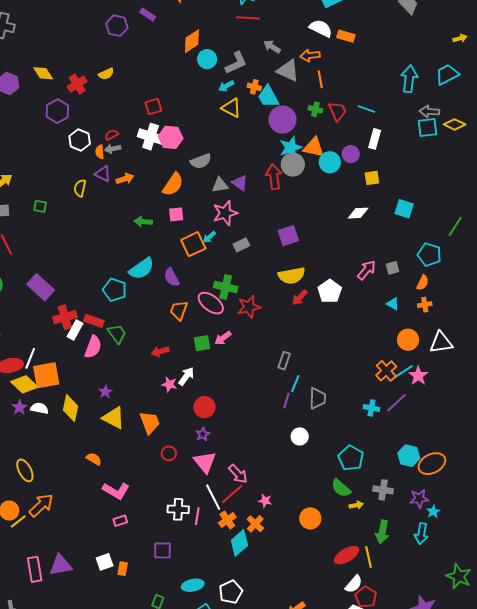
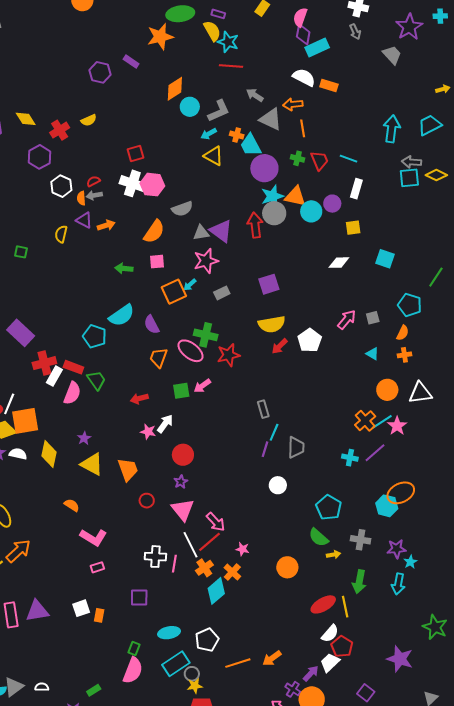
purple triangle: (240, 183) -> (221, 231), size x1.4
gray rectangle: (284, 361) -> (263, 409), turned -36
orange ellipse: (432, 464) -> (401, 493), moved

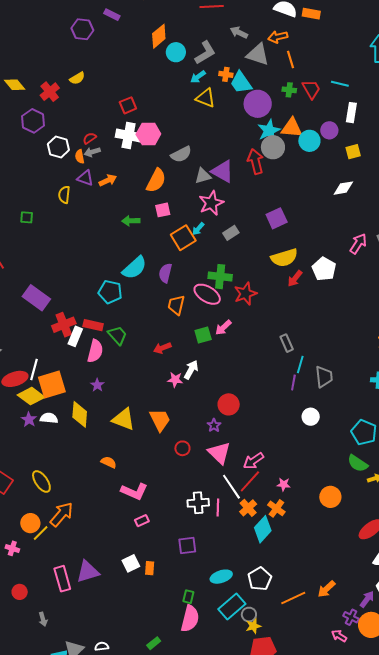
purple semicircle: (152, 325) -> (165, 273), turned 48
purple star: (84, 438) -> (97, 385), moved
red circle: (183, 455) -> (229, 404), moved
pink arrow: (216, 522) -> (254, 461), turned 105

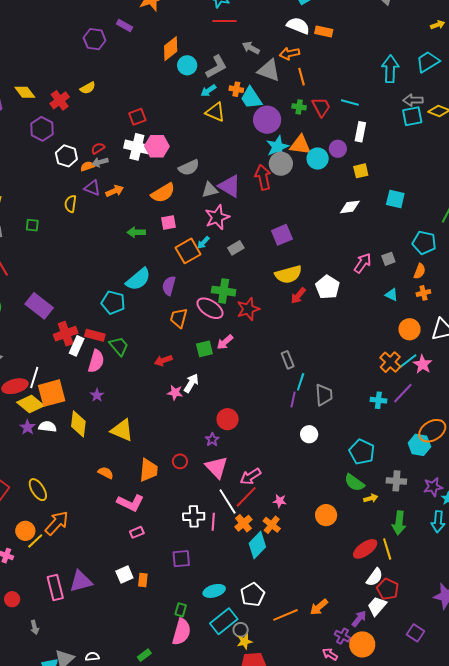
orange semicircle: (80, 157) -> (87, 166), turned 80
orange semicircle: (156, 181) -> (163, 193), turned 30
orange trapezoid: (160, 420) -> (149, 470), moved, turned 30

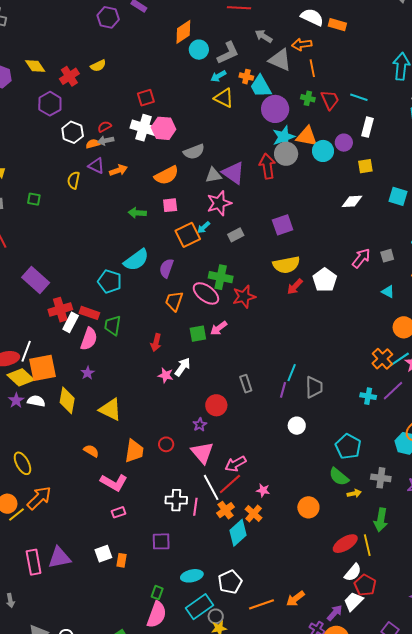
green trapezoid: (119, 346) -> (113, 325), turned -135
red arrow: (163, 360) -> (156, 343), turned -60
gray rectangle: (288, 360) -> (246, 384), moved

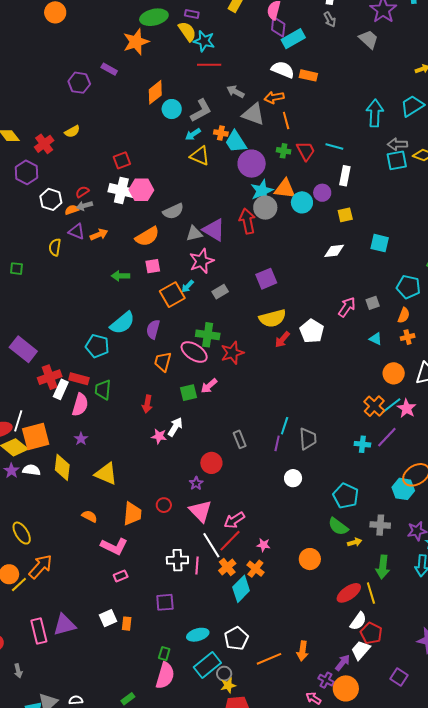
orange arrow: (295, 599) -> (302, 651), turned -42

